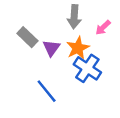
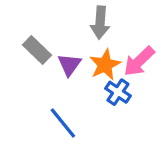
pink arrow: (103, 28) -> (139, 61), moved, size x1.5
blue cross: (87, 68) -> (118, 92), size x0.7

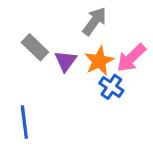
gray arrow: (100, 23) -> (95, 21), turned -148
blue line: (63, 123) -> (24, 122), moved, turned 32

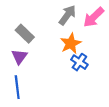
pink arrow: (131, 58) -> (94, 17), moved
purple triangle: (66, 61) -> (19, 57), moved

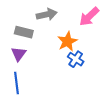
gray arrow: (67, 15) -> (47, 14), moved, turned 42
gray rectangle: (25, 34) -> (24, 32), turned -30

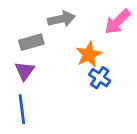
gray rectangle: (24, 32) -> (31, 42), turned -30

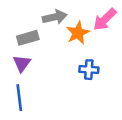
orange star: (89, 54) -> (78, 33), moved
blue cross: (100, 78) -> (89, 70), turned -30

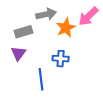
blue cross: (89, 70) -> (61, 59), moved
blue line: (19, 98) -> (41, 79), moved

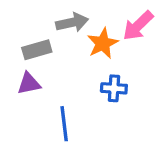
purple triangle: (18, 53) -> (29, 84), turned 42
blue cross: (61, 59) -> (114, 88), moved

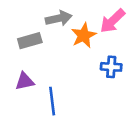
purple triangle: (29, 84) -> (25, 81), moved
blue cross: (114, 88) -> (111, 67), moved

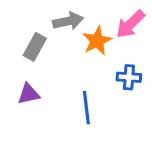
gray rectangle: (30, 41) -> (35, 47), turned -45
blue line: (52, 101) -> (86, 108), moved

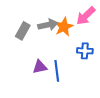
gray arrow: (68, 21) -> (48, 25), moved
purple triangle: (29, 94) -> (40, 67), moved

